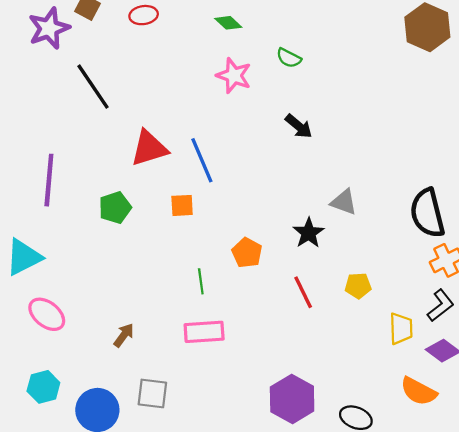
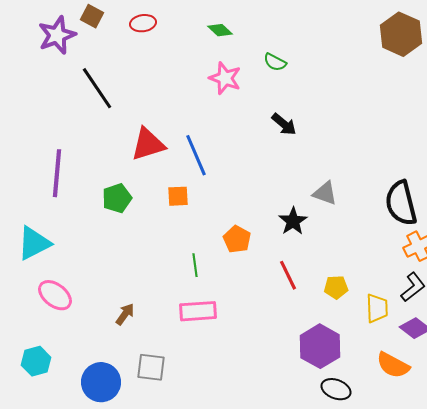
yellow pentagon: (358, 286) -> (336, 287), moved
cyan hexagon: (43, 387) -> (36, 361), moved
purple hexagon: (292, 399) -> (320, 346), moved

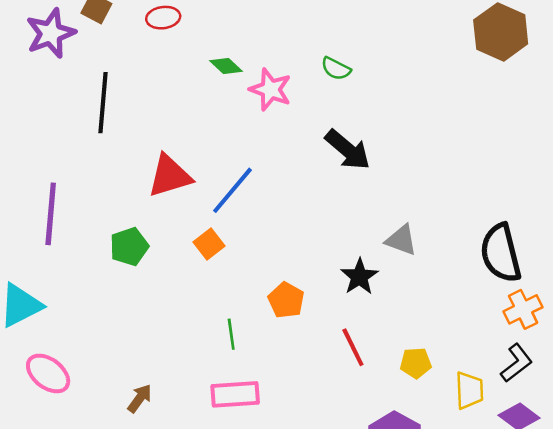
green diamond: (220, 30) -> (226, 66), moved
black line: (97, 88) -> (103, 103), turned 39
black arrow: (284, 124) -> (348, 150), size x1.4
blue line: (196, 155) -> (233, 190), turned 63
orange square: (178, 196) -> (209, 244), turned -35

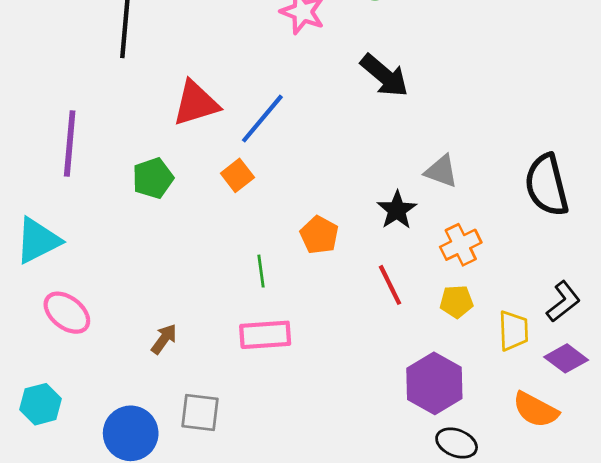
orange cross: (523, 309) -> (461, 245), moved

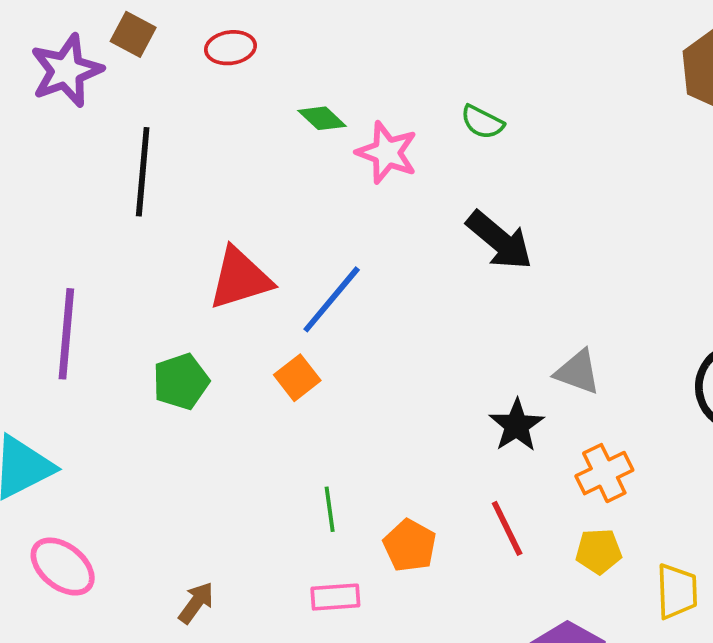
orange pentagon: (319, 235) -> (410, 546), moved
pink rectangle: (265, 335) -> (335, 597), size x0.7

